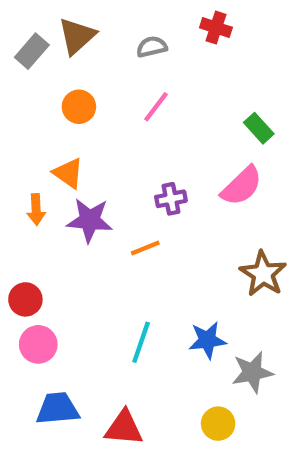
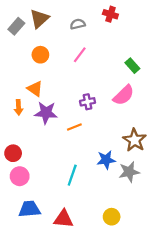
blue star: (207, 340) -> (106, 160), moved
gray star: (252, 372) -> (129, 172), moved

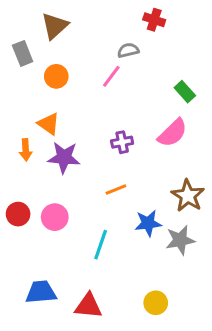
gray semicircle: (78, 24) -> (128, 50), moved
gray rectangle: (16, 26) -> (23, 53), moved, turned -63
orange line: (74, 127) -> (116, 190), moved
pink circle: (20, 176) -> (55, 217), moved

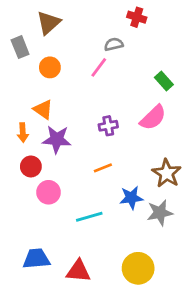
red circle: (18, 214) -> (31, 166), moved
cyan line: (101, 245) -> (89, 217), turned 55
yellow circle: (156, 303) -> (138, 268), size x1.5

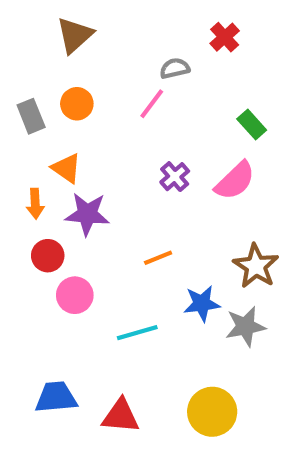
red cross: (137, 17) -> (225, 37), moved, turned 30
gray rectangle: (20, 47) -> (31, 116), moved
purple cross: (108, 126) -> (175, 177), moved, turned -30

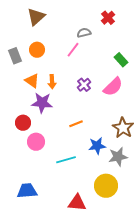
orange arrow: (35, 204) -> (52, 82), moved
yellow circle: (212, 412) -> (106, 186), moved
red triangle: (121, 416) -> (77, 203), moved

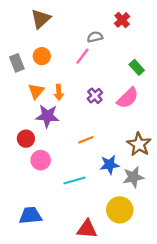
orange triangle: (32, 81) -> (36, 91), turned 35

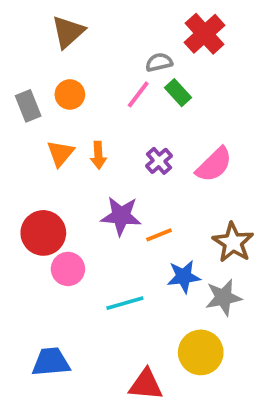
red cross: (122, 20) -> (205, 34), size x1.5
green rectangle: (137, 67) -> (178, 93), moved
purple star: (47, 116) -> (121, 216), moved
red circle: (26, 139) -> (43, 233), size x1.5
orange line: (86, 140) -> (159, 235), moved

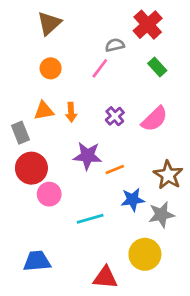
green rectangle: (178, 93) -> (157, 67), moved
gray rectangle: (28, 106) -> (20, 133), moved
orange triangle: (60, 153) -> (44, 111), turned 40

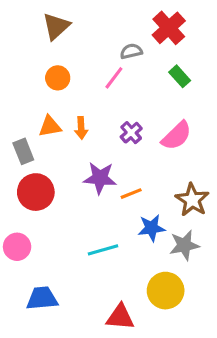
pink circle: (49, 194) -> (17, 247), moved

